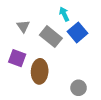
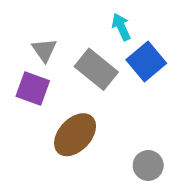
purple square: (17, 58) -> (33, 89), moved
brown ellipse: (40, 71) -> (75, 135), turned 40

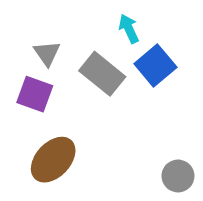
brown ellipse: (75, 135) -> (53, 160), moved
gray circle: (148, 165) -> (178, 176), moved

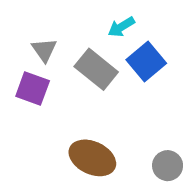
cyan arrow: (129, 29) -> (121, 27), turned -96
brown ellipse: (53, 160) -> (92, 158), moved, turned 72

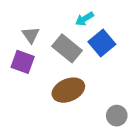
brown ellipse: (92, 158) -> (68, 90), moved, turned -48

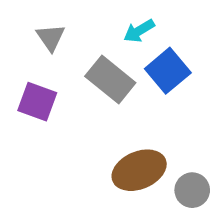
gray triangle: (31, 35) -> (51, 37), moved
brown ellipse: (68, 90) -> (139, 170), moved

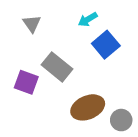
gray rectangle: (110, 79) -> (57, 67), moved
purple square: (37, 102) -> (26, 82), moved

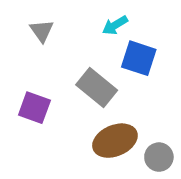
blue square: (106, 45) -> (139, 58), turned -32
gray rectangle: (57, 67) -> (97, 87), moved

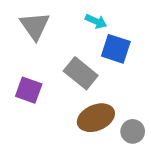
cyan arrow: (115, 25) -> (96, 21), turned -125
gray triangle: (42, 31) -> (35, 26), size x1.5

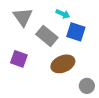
gray rectangle: (81, 73) -> (47, 36), moved
brown ellipse: (96, 118) -> (63, 64), moved

